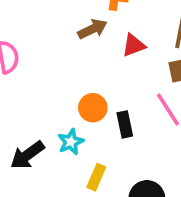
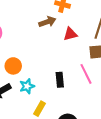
orange circle: (93, 108) -> (13, 66), moved

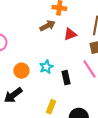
cyan star: (27, 86) -> (46, 67), moved

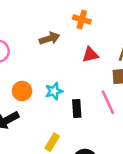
brown arrow: (47, 26) -> (50, 38), moved

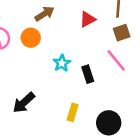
orange circle: (22, 91) -> (31, 38), moved

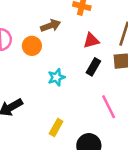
pink line: (116, 60) -> (109, 107), moved
black rectangle: (88, 74) -> (93, 67), moved, turned 36

